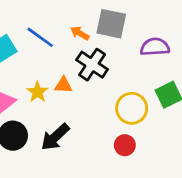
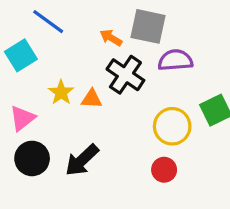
blue line: (40, 37) -> (48, 22), moved
purple semicircle: (155, 47) -> (175, 60), moved
yellow star: (37, 92) -> (61, 92), moved

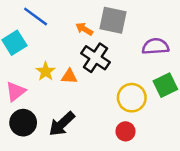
purple semicircle: (175, 60) -> (155, 46), moved

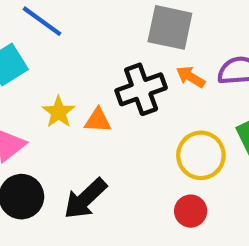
orange arrow: (84, 29) -> (191, 77), moved
black cross: (96, 58) -> (141, 89), turned 36

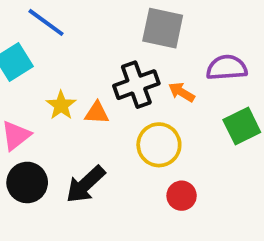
orange arrow: (191, 77) -> (182, 92), moved
yellow circle: (201, 155) -> (159, 145), moved

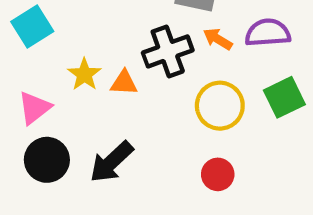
orange arrow: (182, 92) -> (218, 39), moved
yellow circle: (159, 145) -> (220, 106), moved

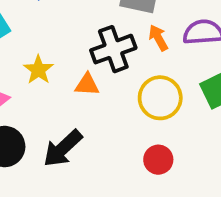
orange arrow: (218, 39) -> (158, 38), turned 30
orange triangle: (124, 83) -> (87, 85), moved

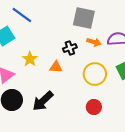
orange arrow: (158, 38) -> (94, 42), turned 136
black cross: (113, 49) -> (70, 48), size x0.6

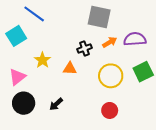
orange arrow: (94, 42) -> (110, 42), turned -48
black arrow: (43, 101) -> (56, 104), size x0.6

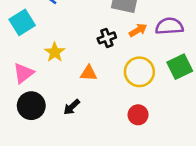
orange triangle: (70, 68) -> (89, 73), moved

